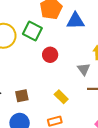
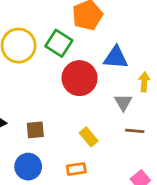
blue triangle: (75, 21) -> (116, 58), moved
red circle: (50, 55) -> (80, 78), size x1.6

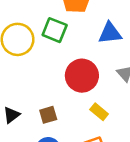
red circle: (80, 78) -> (82, 76), moved

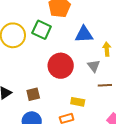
yellow rectangle: (99, 112) -> (78, 102), moved, turned -32

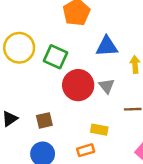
green square: (42, 30) -> (56, 57), moved
gray triangle: (94, 66) -> (107, 86), moved

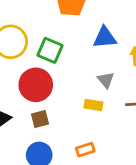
red circle: (78, 85) -> (36, 85), moved
yellow rectangle: (99, 130) -> (93, 105), moved

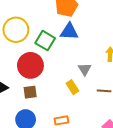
blue triangle: (105, 38) -> (69, 32), moved
yellow rectangle: (93, 105) -> (72, 87), turned 40

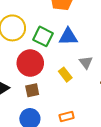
blue triangle: (69, 32) -> (68, 37), moved
yellow rectangle: (72, 87) -> (65, 75), moved

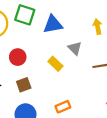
green square: (43, 36) -> (25, 15), moved
red circle: (30, 63) -> (18, 57), size x0.6

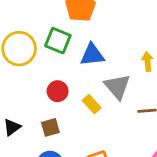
gray triangle: (75, 48) -> (117, 86), size x1.5
red circle: (18, 57) -> (58, 91), moved

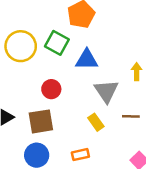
yellow rectangle: (92, 104) -> (96, 122), moved
brown square: (50, 127) -> (41, 121), size x1.5

